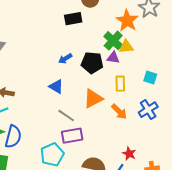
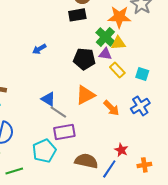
black rectangle: (73, 19) -> (77, 15), moved
orange star: (127, 21) -> (119, 17), turned -30
blue arrow: (65, 59) -> (39, 49), moved
yellow rectangle: (120, 84) -> (117, 70), moved, turned -42
blue triangle: (56, 87) -> (48, 99), moved

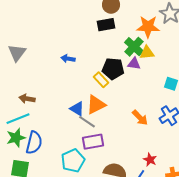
blue arrow: (39, 49) -> (68, 59), turned 40
yellow rectangle: (117, 70) -> (101, 80), moved
orange triangle: (85, 95) -> (96, 105), moved

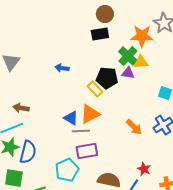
gray line: (87, 122) -> (81, 131), turned -36

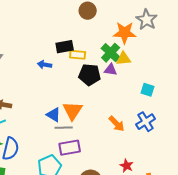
black rectangle: (100, 34) -> (65, 47), moved
yellow rectangle: (95, 89) -> (78, 55), moved, turned -42
orange triangle: (90, 114) -> (73, 111), turned -30

